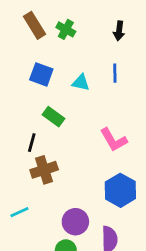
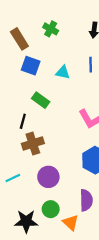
brown rectangle: (34, 25) -> (19, 39), moved
purple circle: (75, 222) -> (48, 177), moved

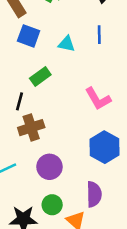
green rectangle: (41, 100) -> (40, 76), turned -72

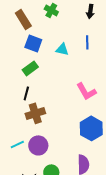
green rectangle: (40, 76) -> (30, 68), moved
purple circle: (49, 167) -> (38, 145), moved

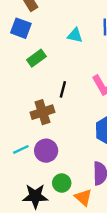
blue square: (33, 43) -> (21, 28), moved
black line: (26, 93) -> (63, 89), moved

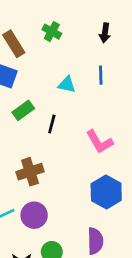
black line: (63, 89) -> (52, 124), moved

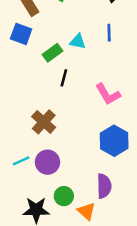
green rectangle: (23, 110) -> (53, 53), moved
brown cross: (30, 172) -> (44, 122), turned -30

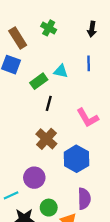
brown cross: (44, 122) -> (46, 139), moved
blue hexagon: (114, 141) -> (76, 159), moved
cyan line: (21, 161) -> (11, 195), moved

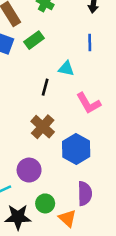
cyan triangle: (61, 71) -> (66, 69), moved
green rectangle: (39, 81) -> (34, 40), moved

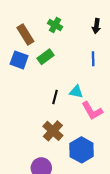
cyan triangle: (66, 69) -> (76, 92), moved

